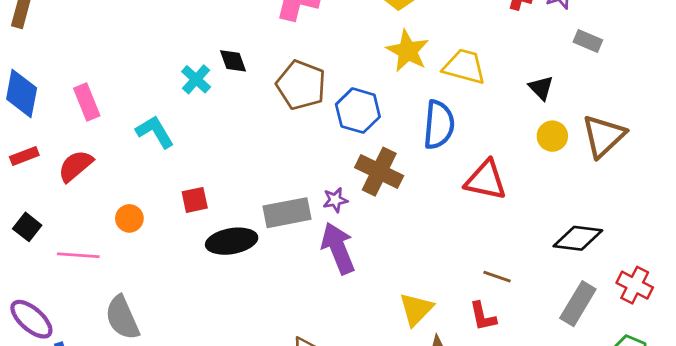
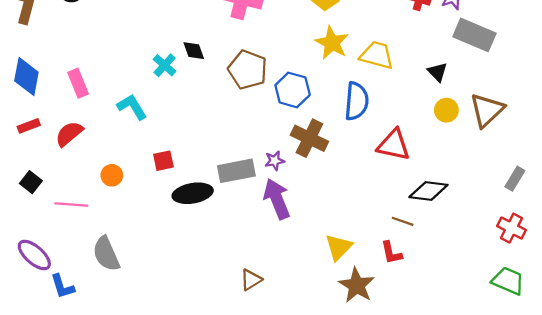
gray rectangle: (588, 41) -> (474, 35), size x1.8
black diamond: (578, 238) -> (428, 191), moved
gray rectangle: (578, 304) -> (515, 179), moved, size x0.7

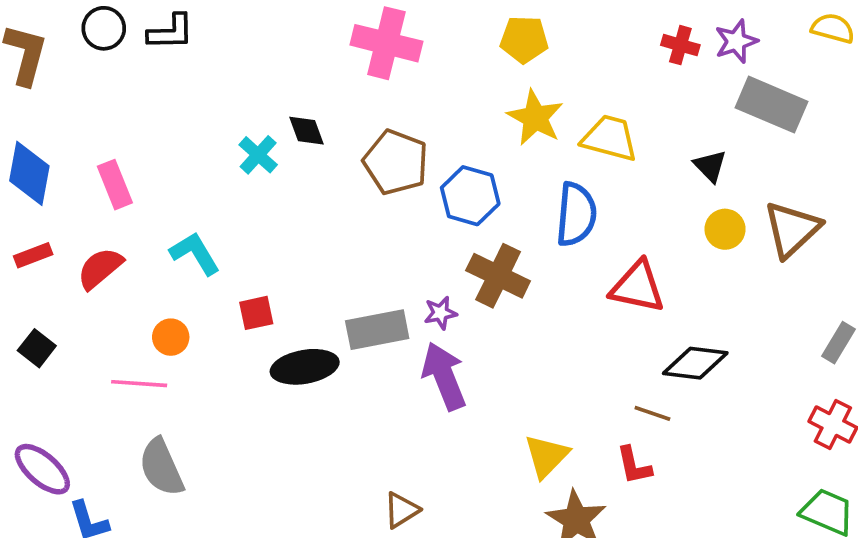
cyan L-shape: (132, 107) -> (195, 253), moved
pink line: (71, 204) -> (139, 384), moved

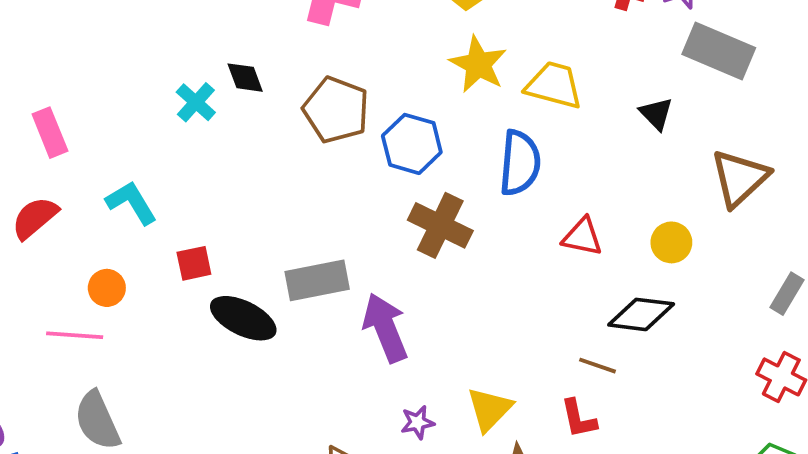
yellow circle: (725, 229) -> (671, 242), moved
red triangle: (638, 287) -> (582, 237), size x0.7
purple star: (440, 313) -> (418, 422), moved
black ellipse: (305, 367) -> (243, 318), turned 36

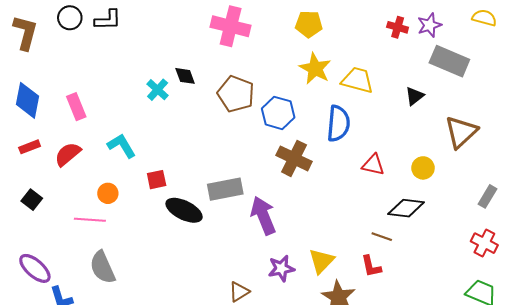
black triangle: (656, 114) -> (415, 96), turned 36
purple star: (418, 422) -> (281, 268), size x1.4

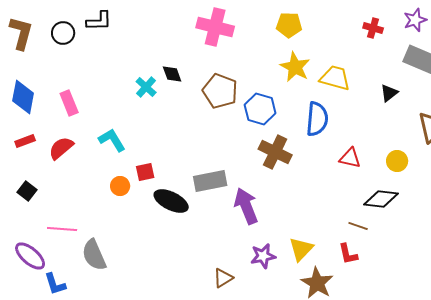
black circle: (70, 18) -> (63, 33), moved
purple star: (429, 25) -> (415, 20), moved
orange circle: (108, 193) -> (120, 186), moved
pink line: (90, 220) -> (62, 229), moved

